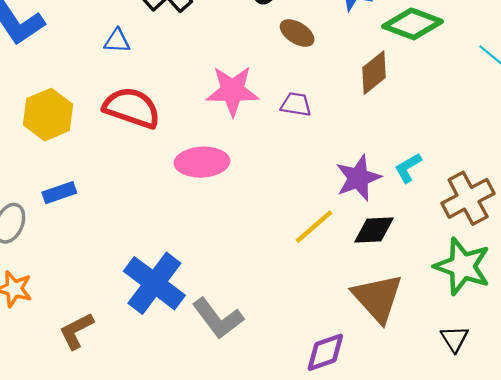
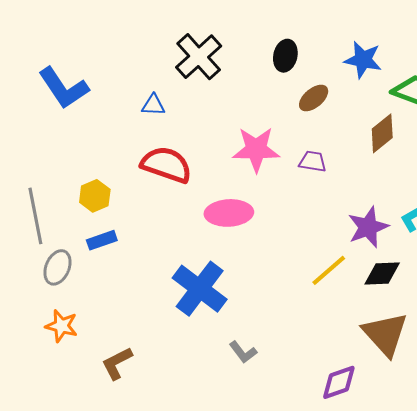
brown ellipse: (297, 33) -> (314, 98), turned -72
yellow hexagon: (48, 115) -> (95, 196), moved, size x0.7
blue cross: (154, 283) -> (200, 289), moved
gray L-shape: (218, 318) -> (243, 352), size x0.6

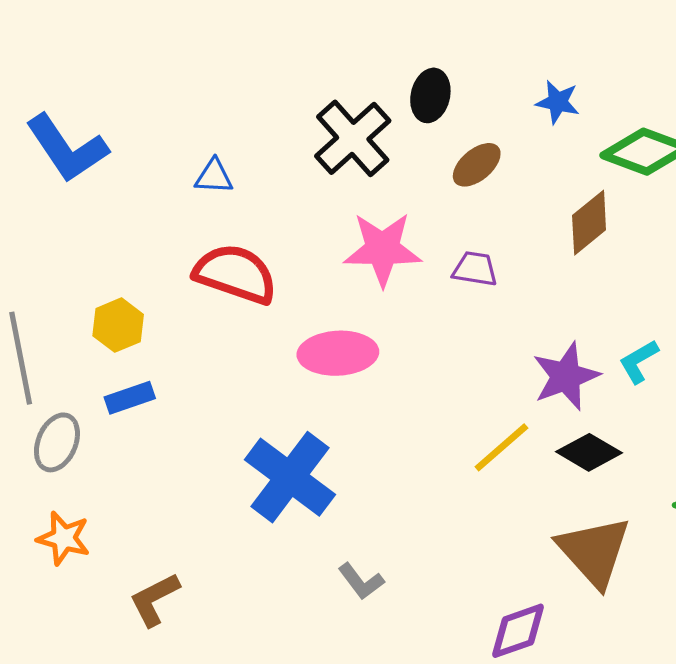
black cross: (199, 57) -> (353, 138), moved
blue star: (363, 60) -> (558, 102), size x0.7
black diamond: (382, 273) -> (589, 452), turned 33

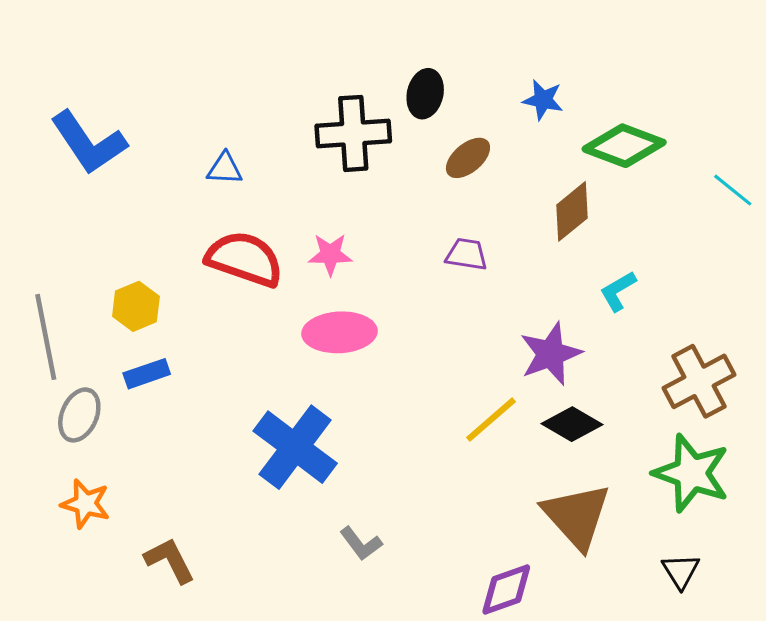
black cross: (353, 138) -> (353, 133), turned 38
pink star: (382, 249) -> (330, 254), moved, size x0.6
cyan L-shape: (639, 361) -> (618, 291), moved
brown L-shape: (154, 599) -> (170, 560), turned 90

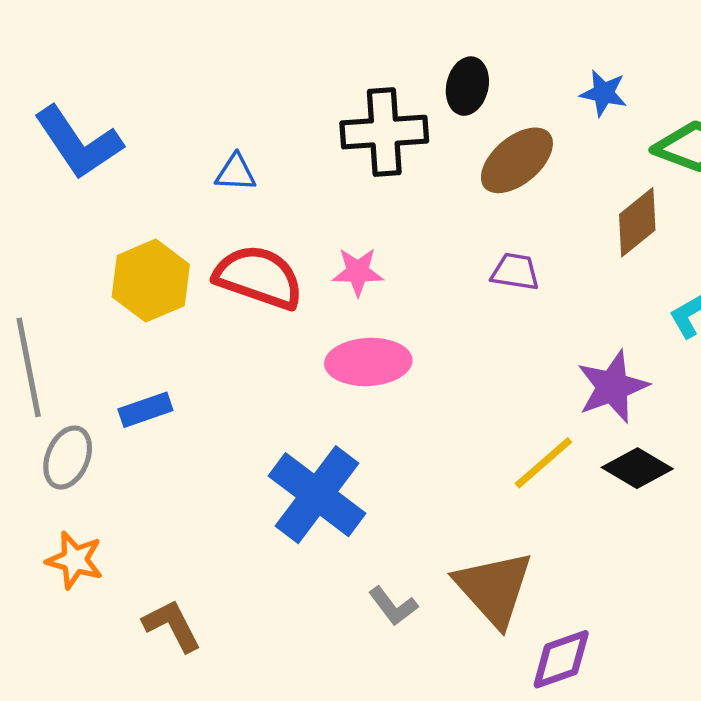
brown ellipse: (468, 158) -> (517, 160), size x1.4
yellow hexagon: (136, 306) -> (151, 281), moved, size x1.4
brown triangle: (577, 516) -> (494, 588), moved

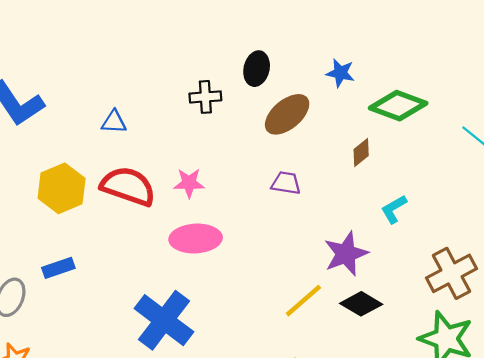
black cross: (384, 132) -> (205, 97), size x0.6
brown diamond: (637, 222) -> (361, 152), size x0.7

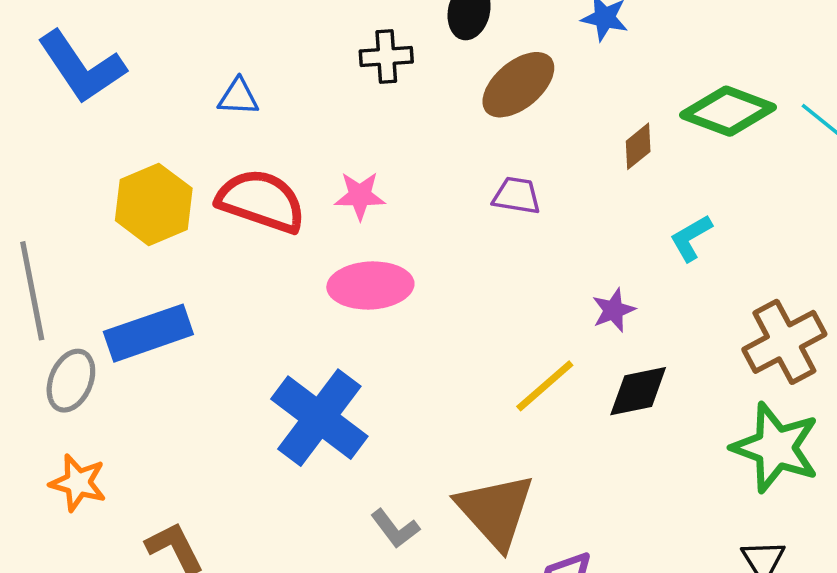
green diamond: (398, 106) -> (728, 111), moved
purple star: (346, 254) -> (613, 310), size x0.6
blue rectangle: (58, 268) -> (148, 333), size x1.6
black diamond: (361, 304) -> (638, 391), turned -42

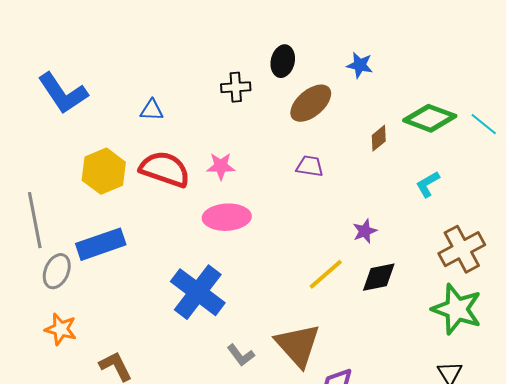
cyan L-shape: (691, 238) -> (428, 184), moved

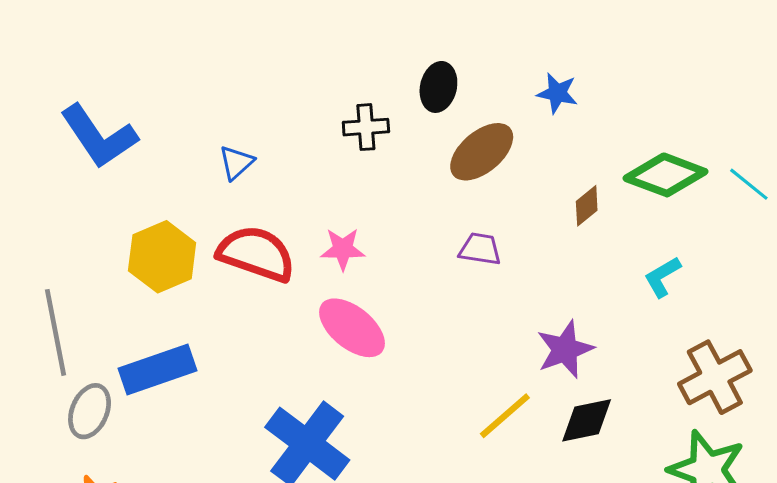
blue triangle: (152, 110) -> (236, 163), turned -45
pink ellipse: (227, 217) -> (352, 328), turned 42
purple star: (365, 231) -> (565, 349), size x1.5

